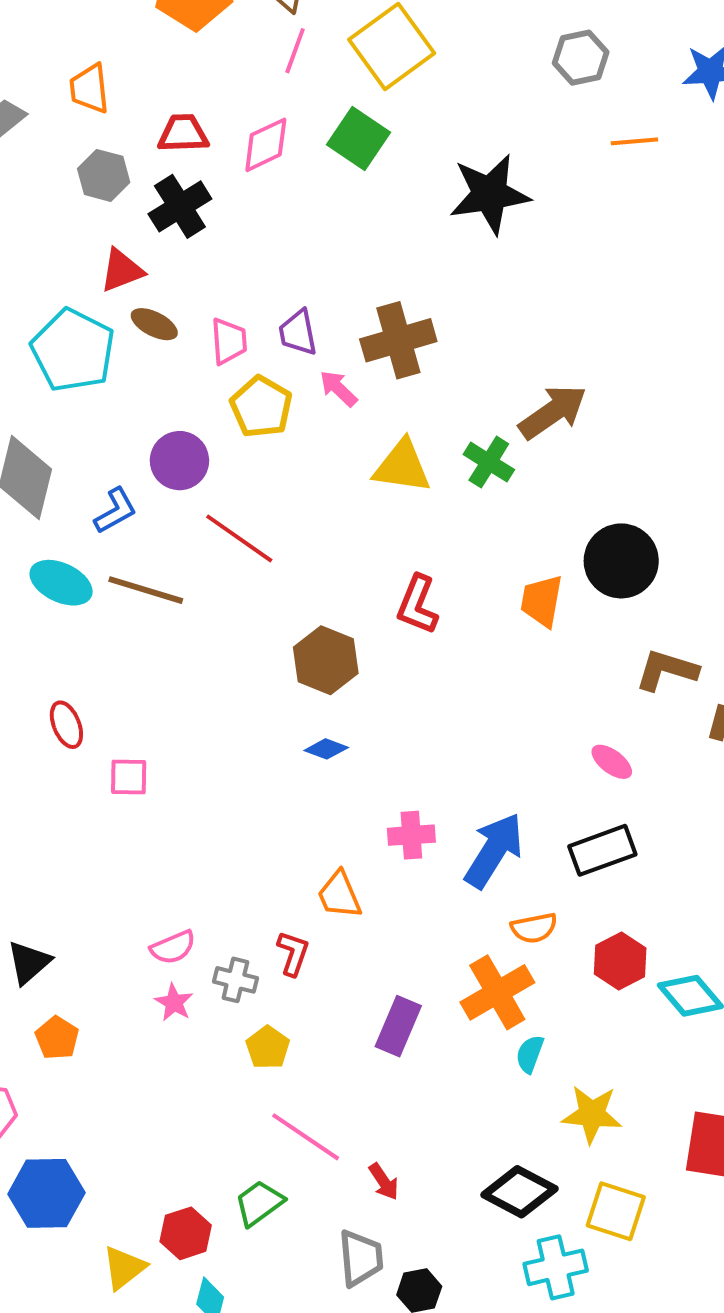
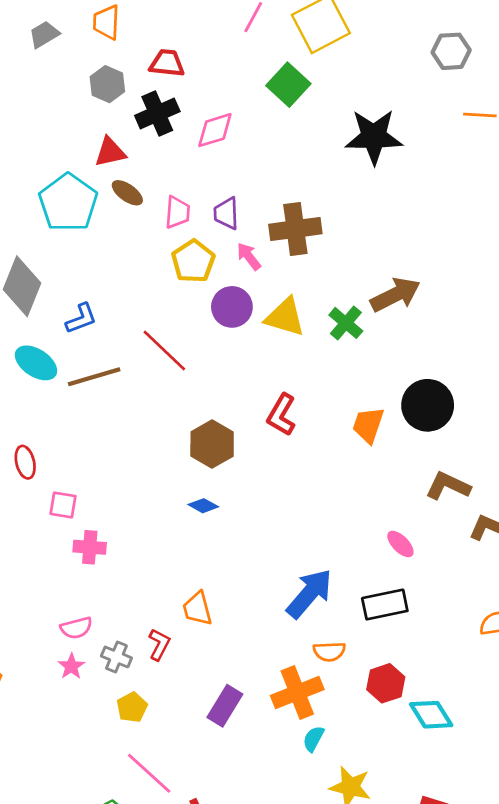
pink diamond: (266, 145) -> (215, 130), moved
purple circle: (179, 461) -> (232, 307), moved
brown line: (146, 590) -> (94, 377), turned -42
pink cross: (411, 835) -> (90, 547), moved

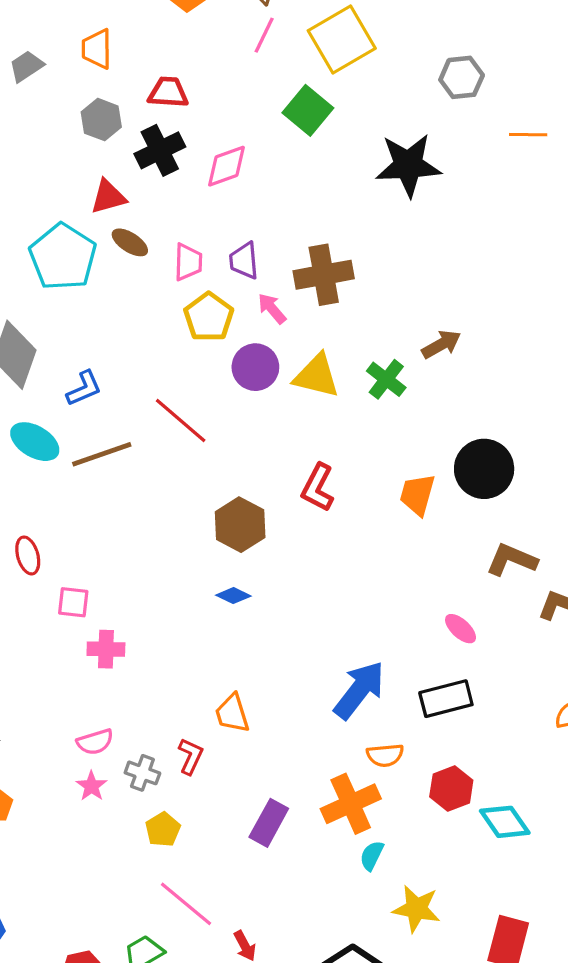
gray hexagon: (451, 51) -> (462, 77), moved
brown arrow: (395, 295) -> (441, 344), size x0.7

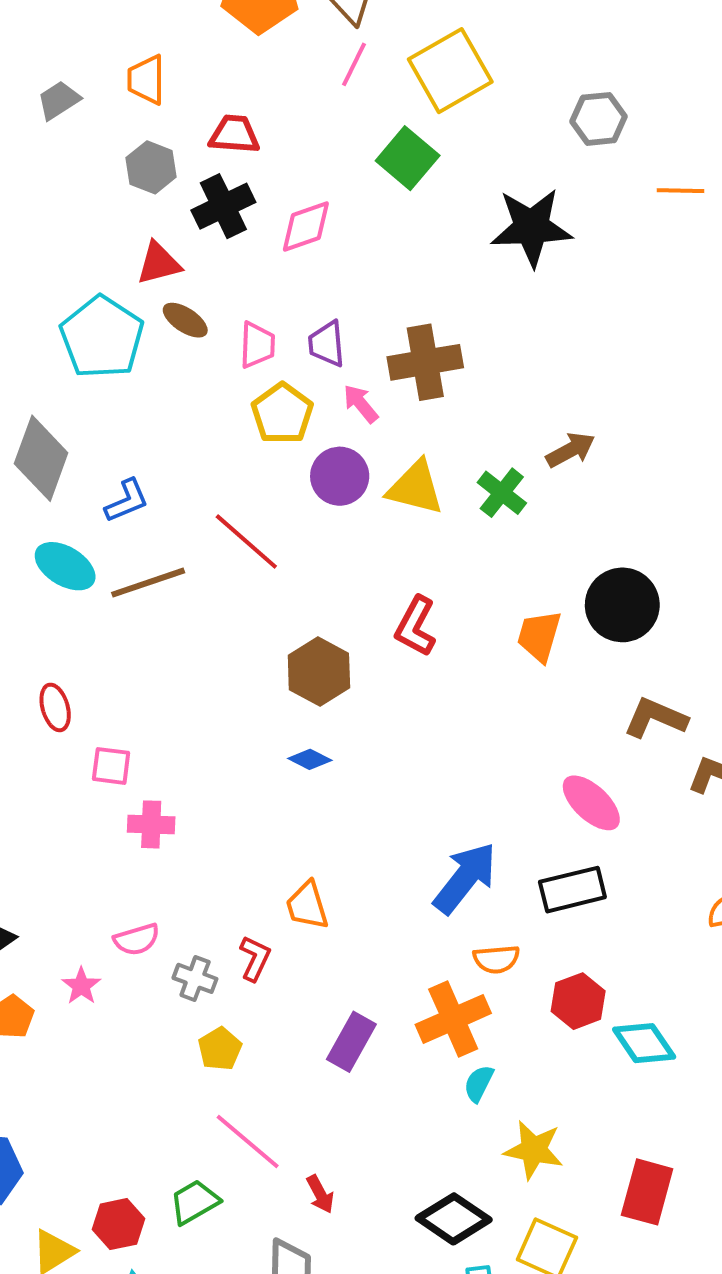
pink ellipse: (461, 629) -> (591, 803), size x1.5
pink star: (91, 786) -> (81, 986), moved

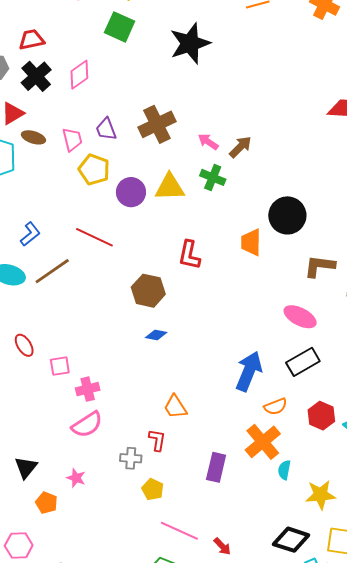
pink arrow: (361, 404) -> (208, 142), moved
pink semicircle: (137, 939) -> (87, 425), moved, size x1.4

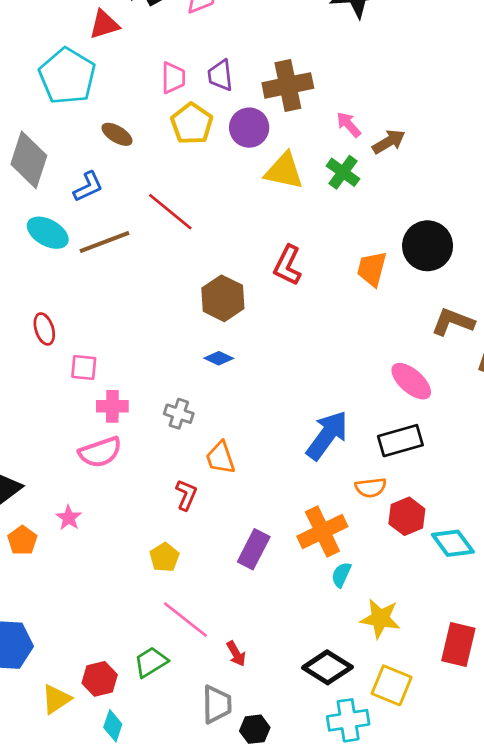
brown ellipse: (33, 137) -> (117, 134), moved
purple circle: (131, 192) -> (249, 128), moved
orange semicircle: (276, 407) -> (371, 488), moved
gray cross: (131, 458) -> (179, 414), moved

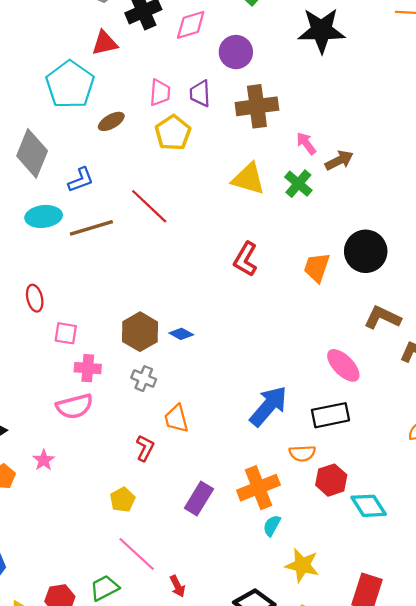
purple circle: (249, 128) -> (236, 52), moved
brown ellipse: (117, 134) -> (111, 121), moved, turned -65
cyan ellipse: (48, 233) -> (44, 216), turned -40
brown hexagon: (223, 298) -> (140, 332), moved

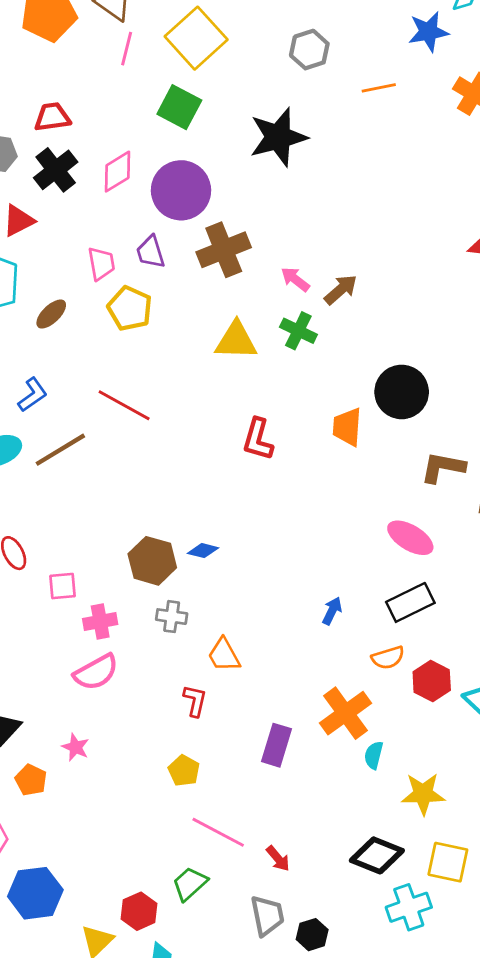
purple circle: (236, 52) -> (181, 190), size x1.4
blue arrow: (268, 406) -> (332, 611), size x0.5

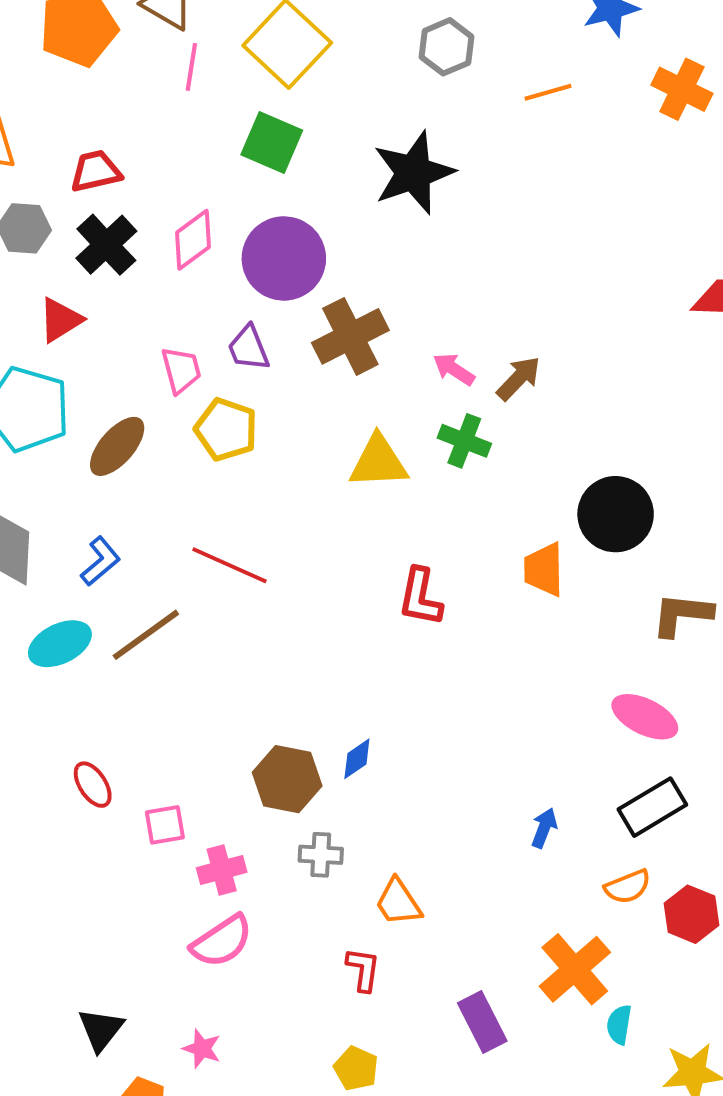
brown ellipse: (51, 314) -> (117, 446), size x1.4
blue diamond: (203, 551) -> (357, 759), turned -44
purple rectangle: (277, 745) -> (482, 1022), turned -39

